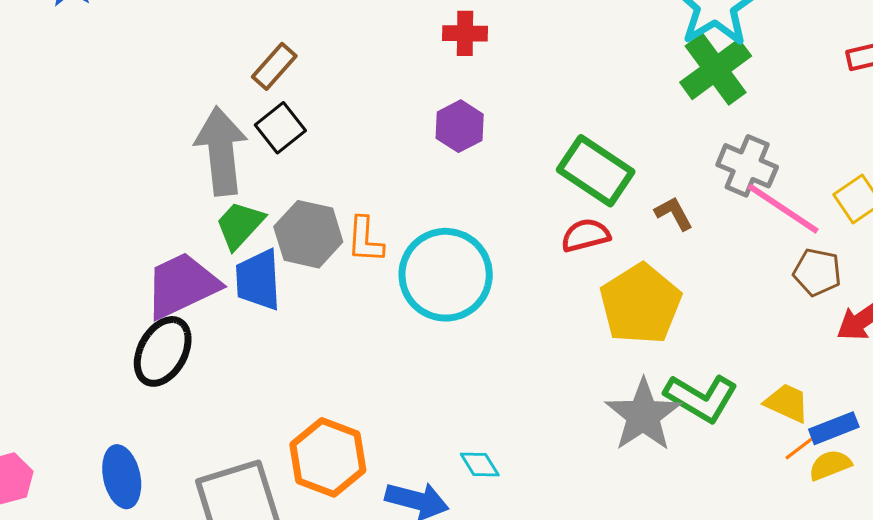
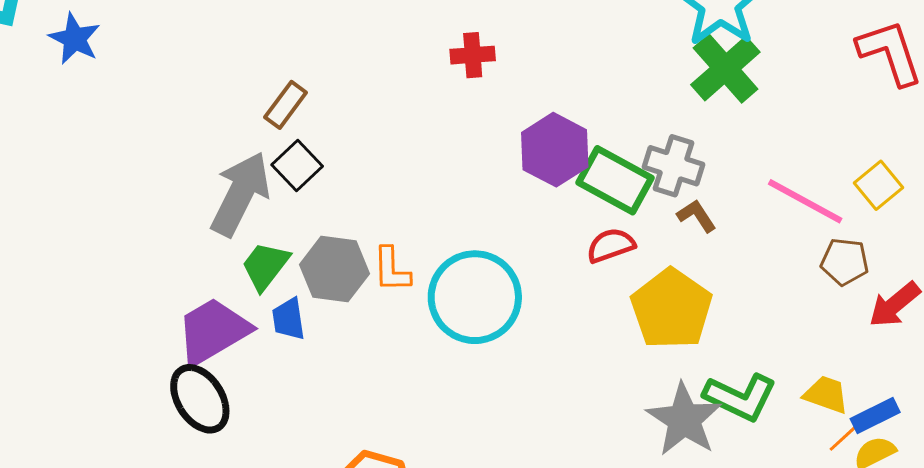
purple hexagon: (460, 126) -> (555, 150), moved, size x1.4
gray arrow: (221, 151) -> (240, 194), turned 38
gray cross: (747, 166) -> (673, 166), moved
blue trapezoid: (258, 280) -> (289, 319), size x0.7
black ellipse: (163, 351) -> (200, 399), turned -56

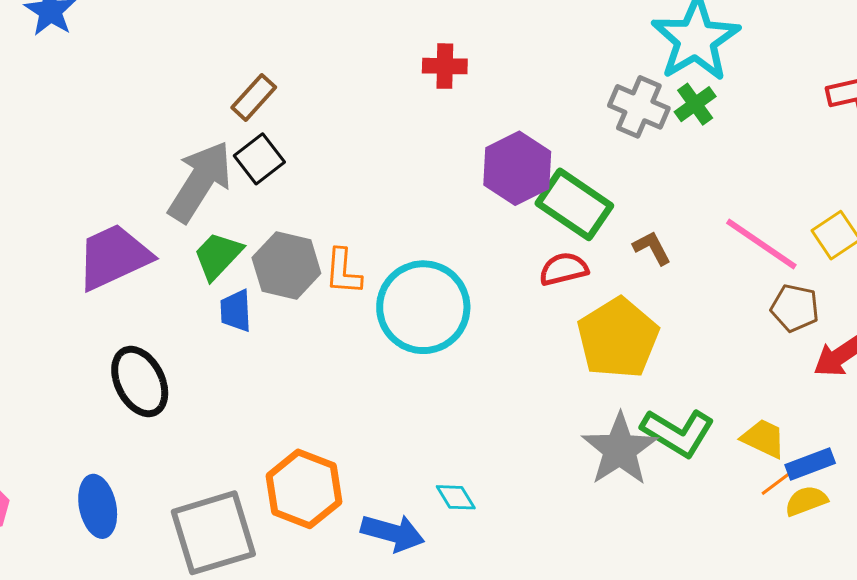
green cross: (725, 68) -> (695, 104), size x0.6
gray cross: (673, 166) -> (639, 107), moved
purple trapezoid: (213, 331) -> (114, 257), moved

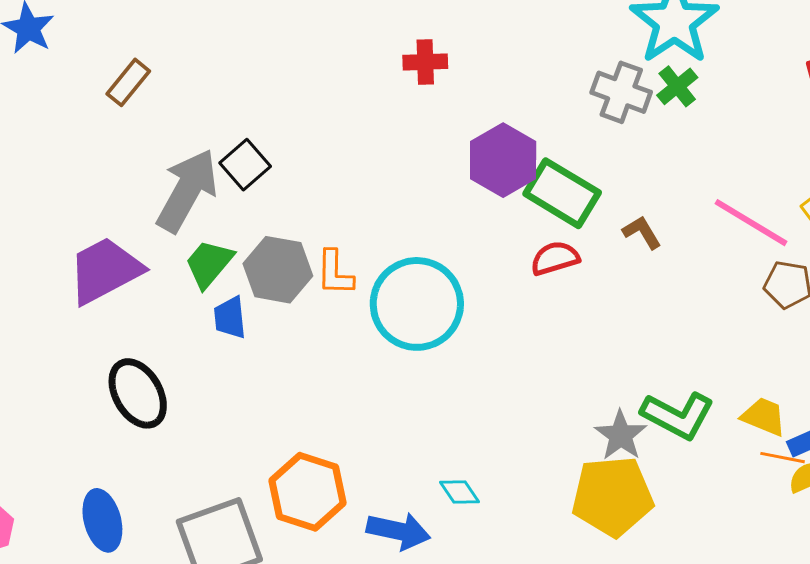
brown rectangle: (254, 97) -> (128, 82), moved
yellow pentagon: (618, 338) -> (613, 496), moved, turned 30
gray star: (620, 449) -> (621, 435), size x0.7
orange line: (780, 480) -> (783, 458), turned 51

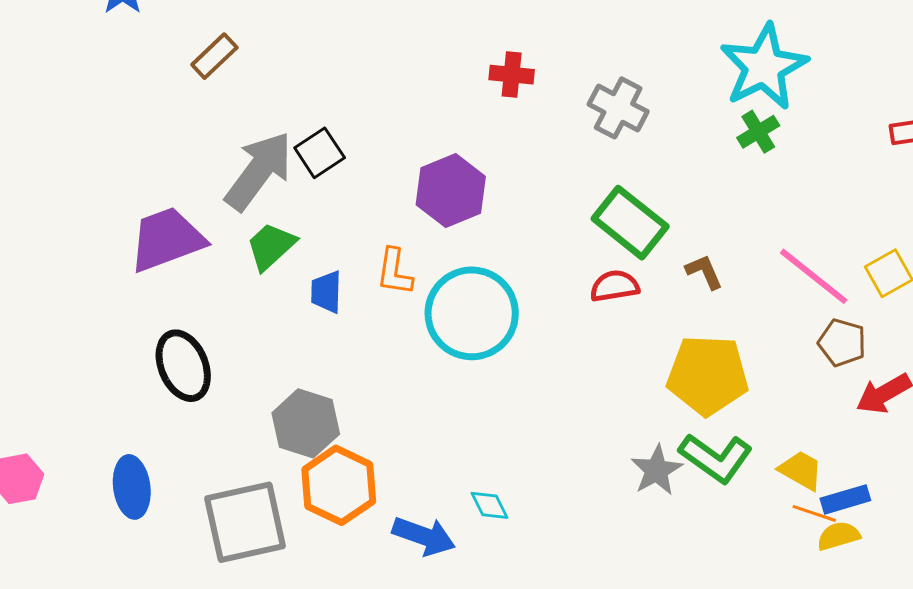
gray cross: (621, 92) -> (618, 108), moved
purple hexagon: (503, 160) -> (451, 191), moved
gray hexagon: (278, 270) -> (306, 423), moved
blue trapezoid: (230, 318) -> (326, 292), moved
yellow pentagon: (613, 496) -> (708, 375), moved

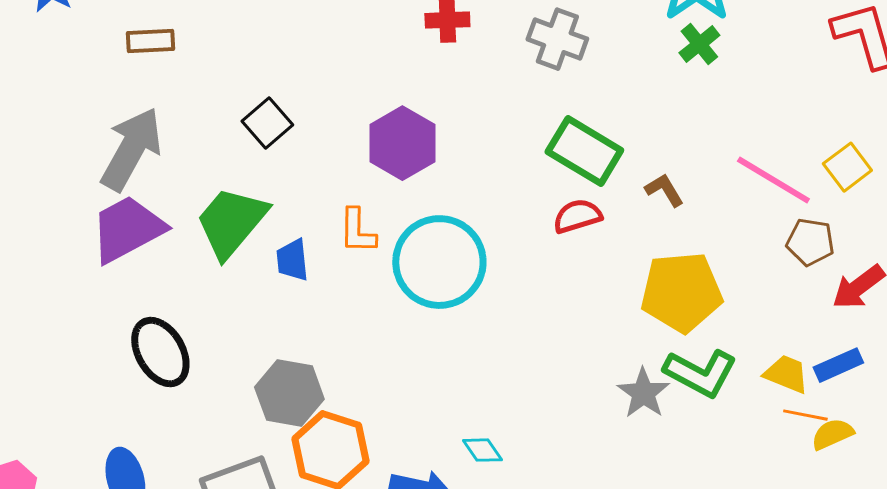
brown rectangle: (214, 56) -> (150, 41), turned 48
gray arrow: (259, 171) -> (131, 149), moved
green trapezoid: (271, 246) -> (231, 222), size x1.5
blue rectangle: (845, 499) -> (838, 365), moved

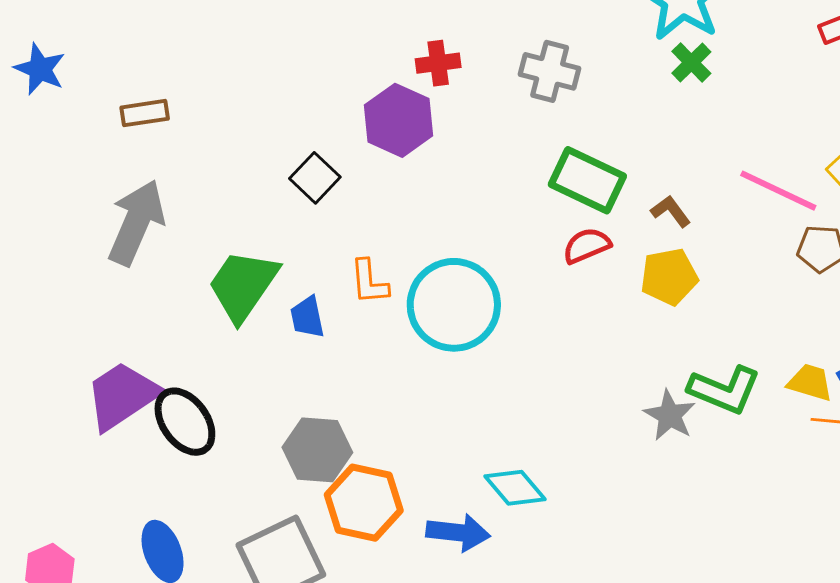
black square: (267, 123) -> (315, 178), moved
purple hexagon: (402, 143) -> (399, 120), moved
purple trapezoid: (127, 229) -> (122, 396), moved
yellow pentagon: (681, 292) -> (669, 277), moved, size x0.7
cyan diamond: (482, 450) -> (515, 488), size x1.5

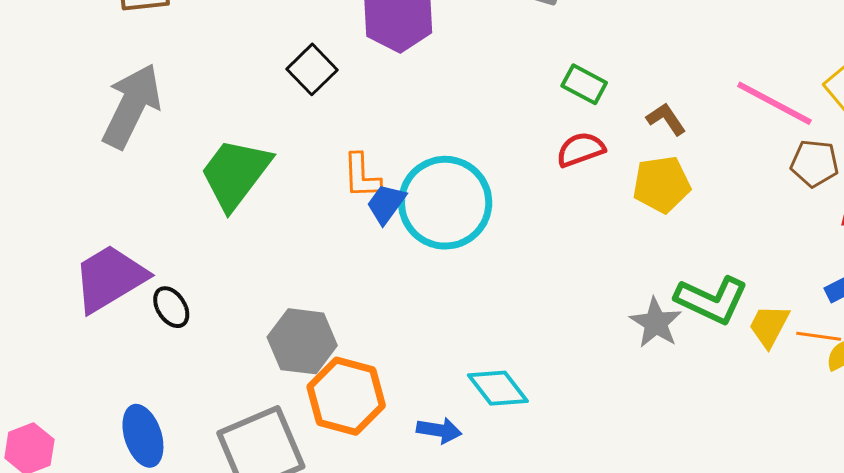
green rectangle: (587, 180) -> (584, 84), size x0.6
blue trapezoid: (307, 317) -> (386, 204), moved, turned 45
yellow trapezoid: (810, 382) -> (769, 326), moved, turned -81
black ellipse: (185, 422) -> (171, 307), size x0.6
blue arrow: (458, 532) -> (439, 430), size x0.7

